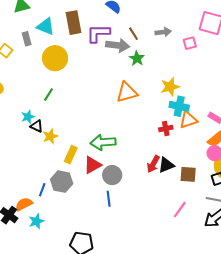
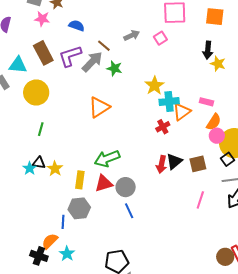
gray arrow: (118, 45) -> (92, 62), turned -35
orange triangle: (127, 92) -> (99, 107), moved
cyan star: (28, 117) -> (30, 168), moved
red triangle: (92, 165) -> (104, 183), turned 30

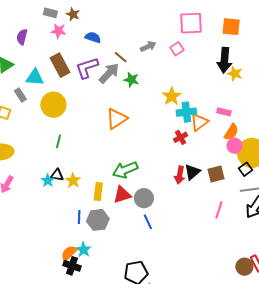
black arrow: (208, 50) -> (224, 60), size x1.4
blue line: (63, 222) -> (79, 217), moved
cyan star: (67, 254) -> (84, 250), moved
black cross: (39, 256) -> (72, 266), moved

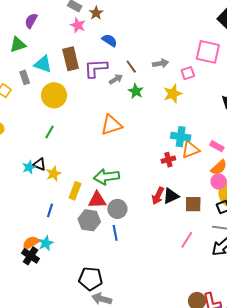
purple semicircle: (22, 37) -> (31, 21), moved
gray arrow: (109, 73) -> (116, 79), size x0.6
yellow star: (172, 96) -> (173, 94), moved
gray hexagon: (98, 220) -> (89, 220), moved

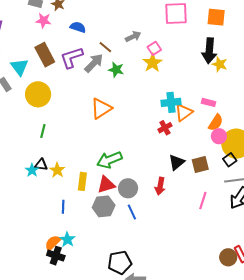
cyan triangle: (43, 64) -> (19, 67), turned 48
pink square: (188, 73) -> (154, 48), moved
gray arrow: (116, 79) -> (94, 63), size x1.5
red arrow: (158, 196) -> (160, 186), moved

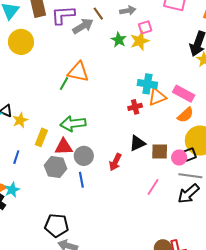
green star: (116, 70) -> (119, 40), moved
pink rectangle: (208, 102) -> (184, 94), size x1.5
orange triangle: (101, 109) -> (78, 72), turned 30
green line: (43, 131) -> (64, 83), moved
pink circle: (219, 136) -> (179, 157), moved

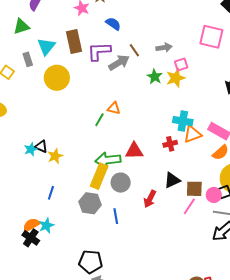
orange triangle: (78, 72) -> (114, 108), size x0.6
yellow rectangle: (41, 137) -> (99, 176), moved, size x1.4
red triangle: (64, 147) -> (134, 151), moved
gray circle: (84, 156) -> (121, 183), moved
pink line: (153, 187) -> (189, 206), moved

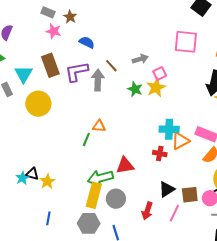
gray arrow: (119, 63) -> (98, 80), turned -50
red cross: (170, 144) -> (160, 153), turned 32
pink line: (189, 206) -> (174, 213), moved

